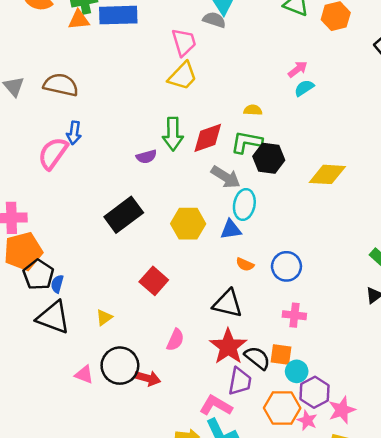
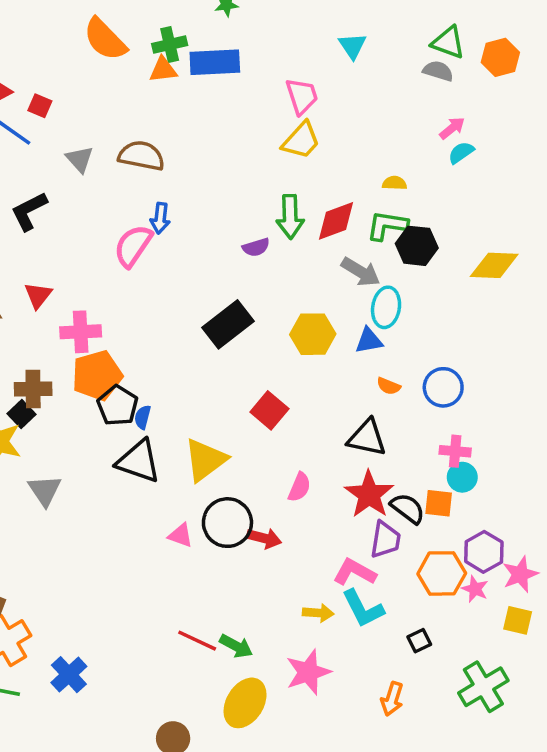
gray semicircle: (214, 20) -> (438, 71), moved
yellow triangle: (104, 317) -> (205, 460), size x2.0
cyan circle: (297, 371) -> (462, 477), moved

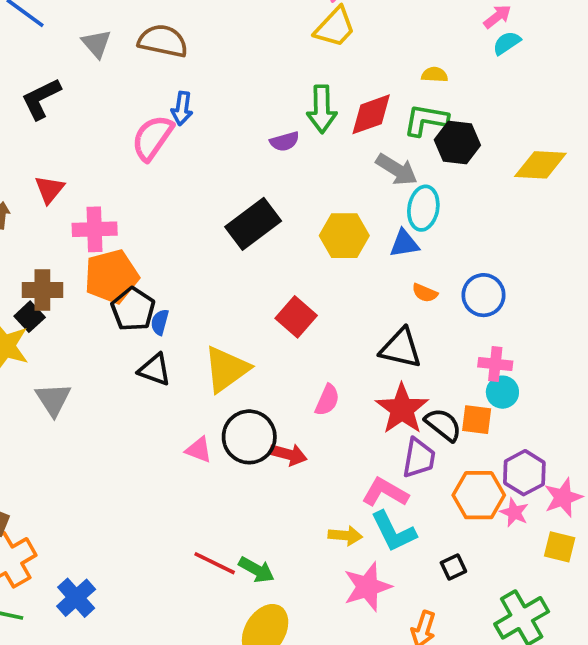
black triangle: (139, 461) -> (155, 370), size x0.7
pink star: (308, 672) -> (367, 587), moved

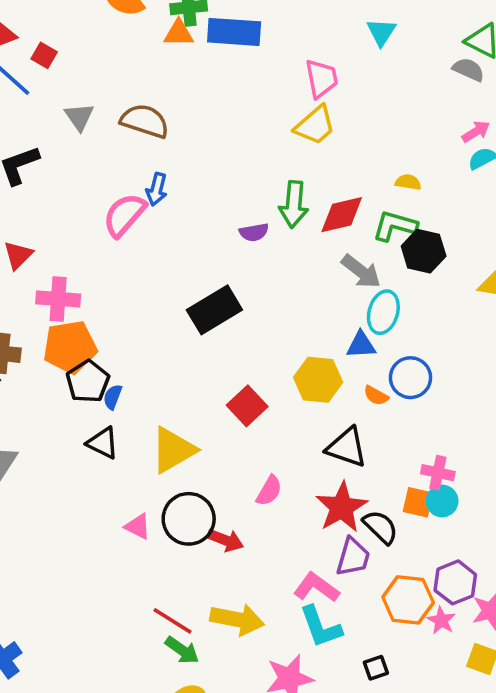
yellow hexagon: (344, 236) -> (318, 380), moved
blue circle: (483, 295) -> (410, 378), moved
orange square: (477, 420) -> (418, 502), moved
yellow arrow: (345, 536) -> (237, 619), moved, size x1.6
red line: (215, 563) -> (173, 621), moved

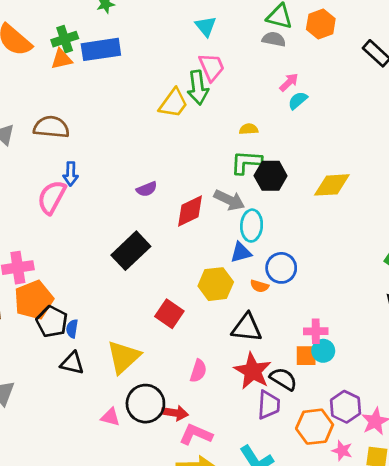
pink trapezoid: (321, 79) -> (212, 67), moved
green arrow: (294, 204) -> (198, 88), moved
red diamond: (342, 215) -> (190, 211), moved
pink L-shape: (316, 587) -> (196, 434), moved
pink star: (441, 620) -> (342, 451), moved

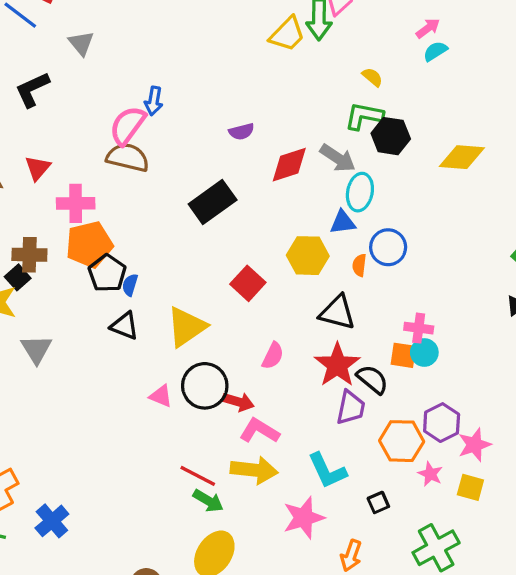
brown semicircle: (51, 127) -> (128, 157), moved
yellow semicircle: (249, 129) -> (372, 77), turned 36
orange semicircle: (259, 286) -> (359, 265), turned 72

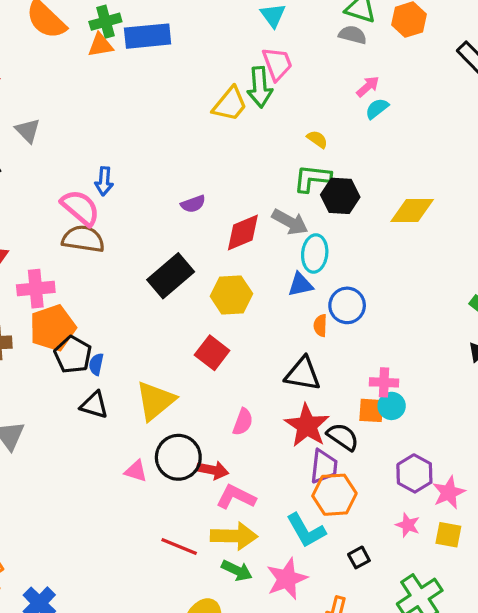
pink semicircle: (128, 126) -> (80, 208), turned 99
yellow hexagon: (308, 256) -> (231, 295), moved
orange hexagon: (402, 441) -> (334, 495), moved
green arrow: (208, 501) -> (237, 570), moved

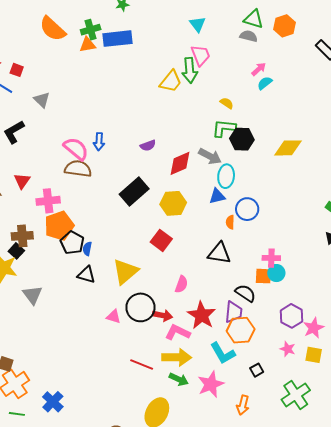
blue arrow: (104, 181) -> (99, 142), moved
red star: (307, 426) -> (202, 315), moved

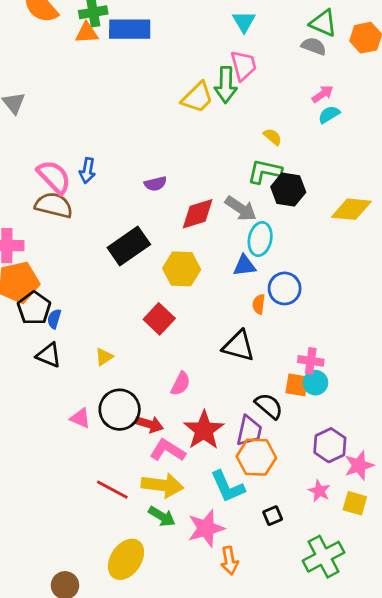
yellow triangle: (125, 272) -> (104, 357), size x0.5
orange arrow: (243, 405) -> (229, 561), moved, turned -30

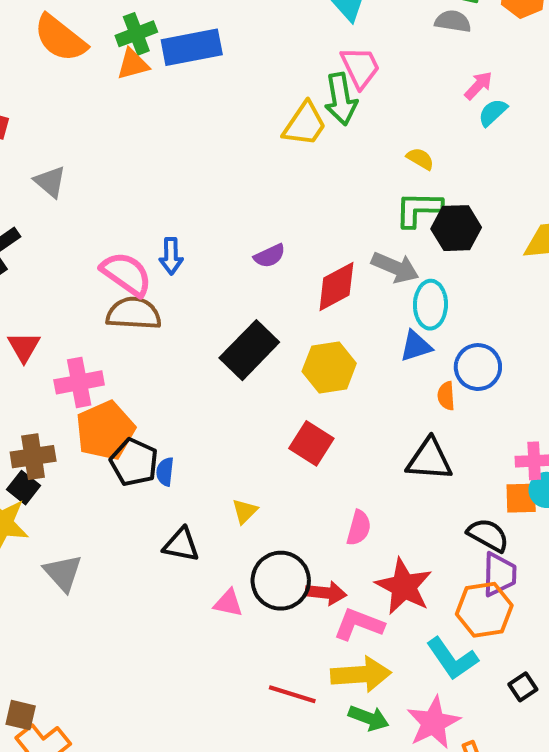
black triangle: (49, 355) -> (181, 545), moved
purple trapezoid: (249, 431) -> (499, 574), moved

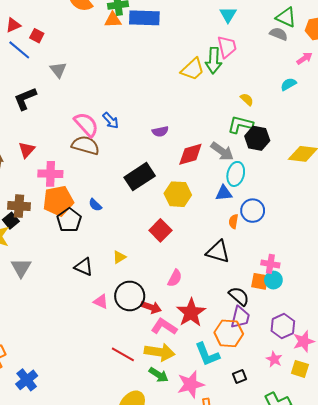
pink arrow: (478, 85) -> (304, 58), moved
blue arrow: (171, 256) -> (111, 121), turned -54
blue semicircle: (165, 472) -> (95, 205), moved, turned -64

